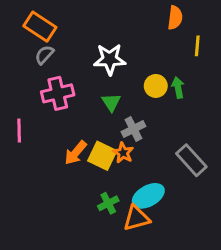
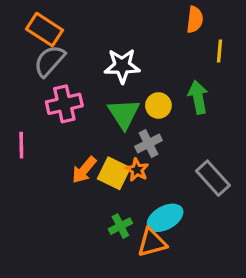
gray semicircle: (44, 55) -> (49, 61), size x1.5
yellow circle: (156, 86) -> (158, 105), moved
green arrow: (178, 87) -> (198, 97), size x1.4
green triangle: (111, 102) -> (124, 114), size x1.5

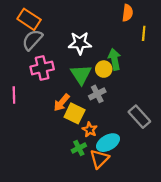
green arrow: (198, 97) -> (115, 59), moved
orange arrow: (84, 170) -> (62, 103), moved
orange star: (137, 170) -> (90, 130), moved
orange triangle: (152, 243) -> (99, 159), turned -30

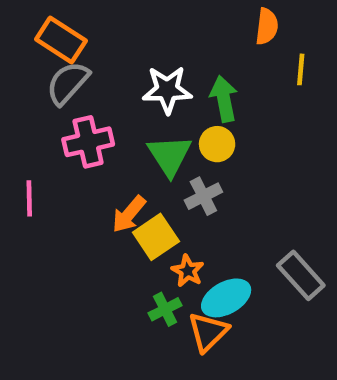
green arrow: (115, 59) -> (224, 99), moved
yellow square: (75, 113) -> (156, 237), turned 30
gray rectangle: (139, 117) -> (301, 275), moved

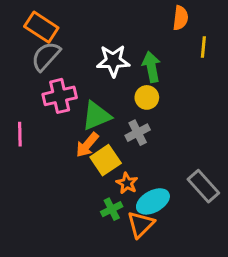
green triangle: (170, 155) -> (96, 116), moved, turned 40

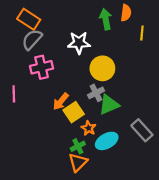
green arrow: (151, 67) -> (106, 19), moved
yellow circle: (147, 97) -> (102, 68), size x1.5
green triangle: (96, 116) -> (109, 105), moved
orange triangle: (141, 224) -> (78, 162), moved

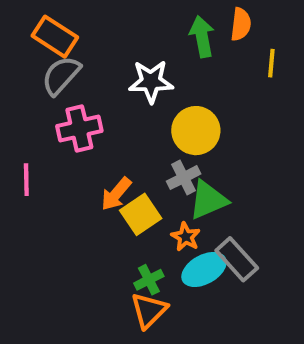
orange star: (89, 128) -> (186, 237), moved
gray rectangle: (142, 130) -> (237, 259), moved

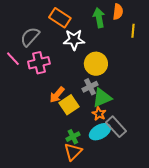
orange rectangle: (55, 37) -> (60, 18), moved
pink line: (26, 180) -> (13, 59), moved, turned -42
orange star: (186, 237) -> (99, 114), moved

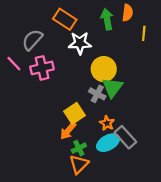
gray cross: (90, 87) -> (97, 94), turned -35
orange arrow: (57, 95) -> (68, 131), moved
green triangle: (102, 98) -> (112, 87), moved, turned -30

